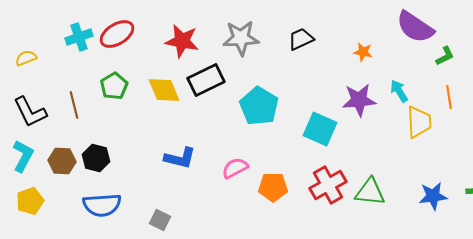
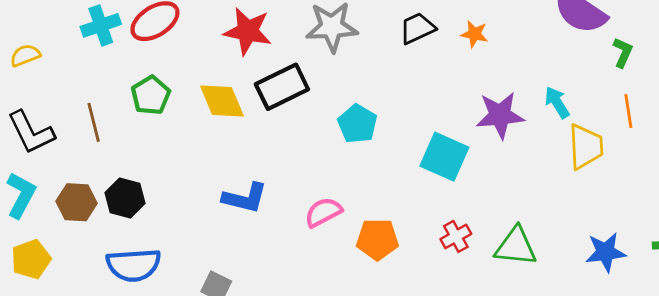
orange star: (363, 52) -> (474, 34), moved
green L-shape: (445, 56) -> (623, 53), turned -40
cyan pentagon: (259, 106) -> (357, 124), size x0.7
red cross: (328, 185) -> (456, 236), size x0.6

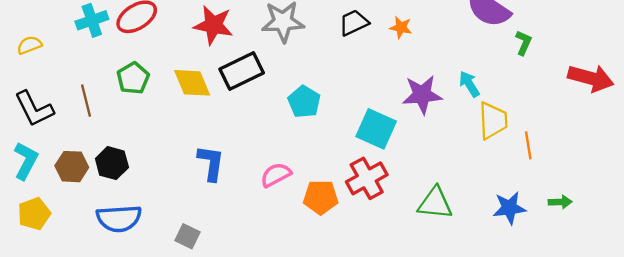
orange line: (628, 111) -> (528, 145), moved
blue L-shape: (245, 198) -> (211, 163), turned -96
red cross: (456, 236) -> (367, 178), moved, size x1.6

